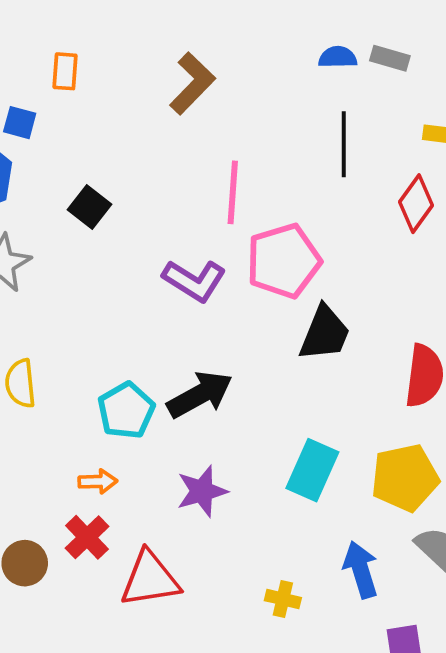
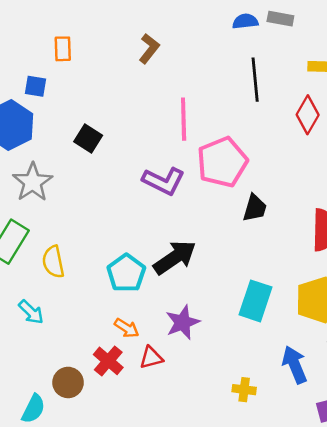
brown L-shape: (192, 83) -> (149, 49), size x0.7
black trapezoid: (325, 333) -> (255, 208), size x0.7
orange arrow: (98, 481) -> (127, 328), moved, turned 40
red triangle: (150, 579) -> (151, 358), moved, size x0.6

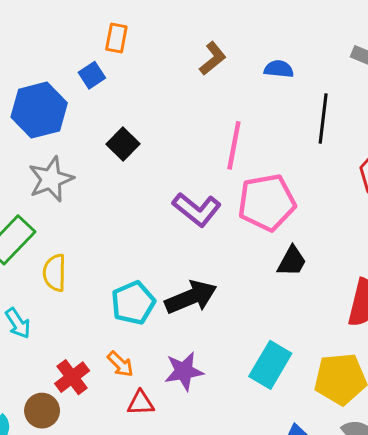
blue semicircle: (245, 21) -> (279, 69), moved
blue square: (36, 86) -> (92, 75), moved, turned 35
red cross: (108, 361) -> (72, 377), moved

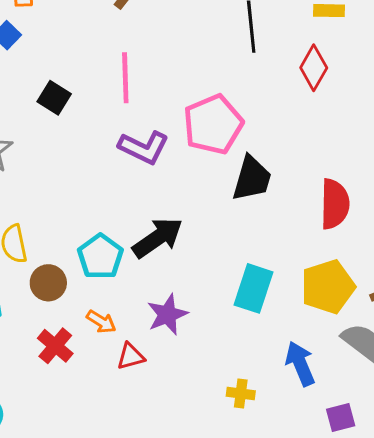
pink line: (234, 145) -> (125, 78), moved
black trapezoid: (292, 261) -> (252, 178), size x1.4
brown circle: (42, 411) -> (48, 283), moved

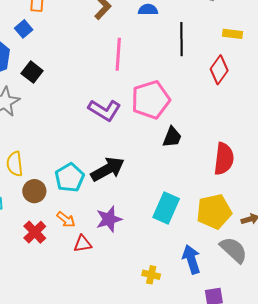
pink line: (125, 78) -> (118, 54), moved
black square: (54, 98) -> (32, 72), moved
black trapezoid: (252, 178) -> (172, 137), size x0.7

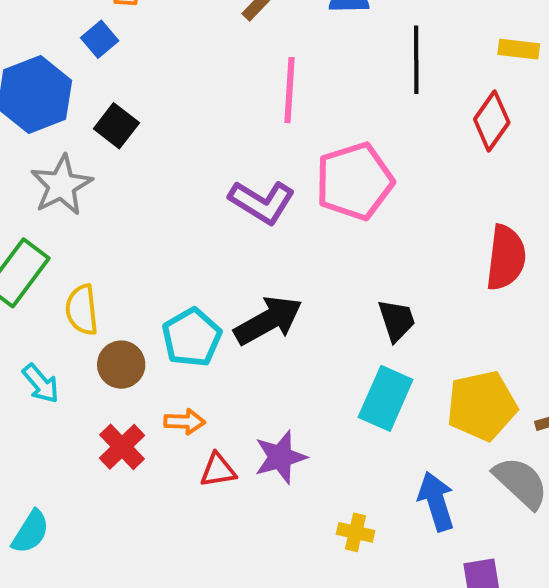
black trapezoid: (172, 137) -> (397, 320), moved, turned -40
red semicircle: (224, 159) -> (506, 258), moved
purple star: (109, 219) -> (280, 457), moved
orange arrow: (66, 220) -> (185, 422), turned -36

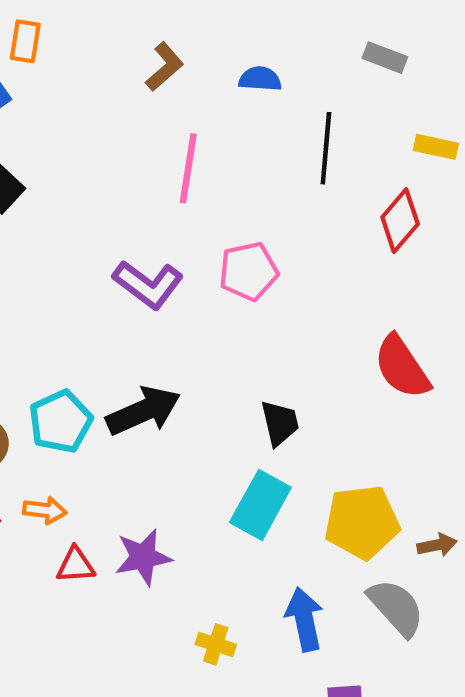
pink pentagon: (354, 181) -> (248, 271), size x0.7
red semicircle: (506, 258) -> (402, 367), turned 134

